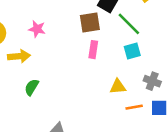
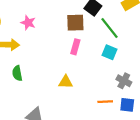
cyan square: (132, 51) -> (109, 52), turned 32
green semicircle: (32, 87) -> (17, 73), turned -48
yellow triangle: (118, 87) -> (66, 82), moved

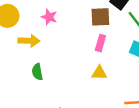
yellow triangle: (66, 82) -> (99, 73), moved

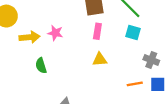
pink star: (49, 17) -> (55, 33), moved

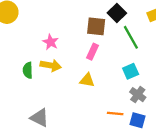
cyan square: (133, 33) -> (131, 71), moved, turned 35
yellow arrow: (30, 37) -> (51, 65), moved

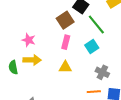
brown square: (96, 26) -> (65, 20), turned -30
cyan square: (131, 71) -> (92, 47), moved
gray cross: (138, 95) -> (102, 72), moved

